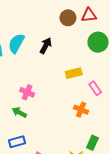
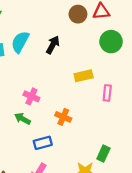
pink rectangle: (95, 88) -> (107, 93), turned 40
orange cross: (81, 110) -> (63, 117), moved
blue rectangle: (17, 142) -> (43, 143), moved

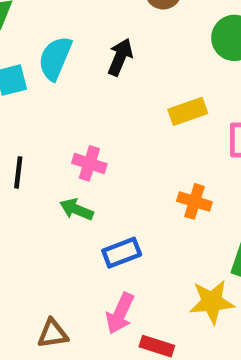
orange cross: (63, 117) -> (194, 201), moved

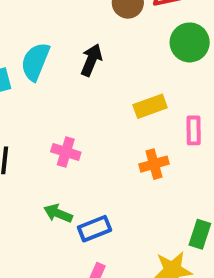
orange cross: (194, 201) -> (154, 164), moved, turned -32
green arrow: (77, 209) -> (58, 213), moved

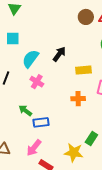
black arrow: (91, 60) -> (59, 54), moved
cyan semicircle: (35, 62) -> (30, 59), moved

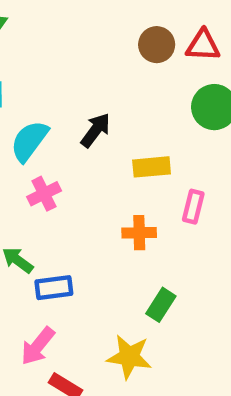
pink cross: (37, 82) -> (44, 194), turned 32
green rectangle: (91, 138) -> (161, 305), moved

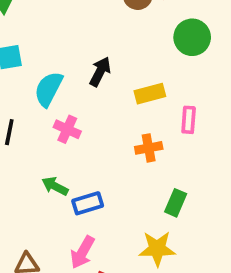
pink cross: (44, 194) -> (67, 129), turned -30

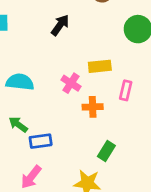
black arrow: (100, 72) -> (60, 25), moved
cyan semicircle: (48, 89) -> (20, 82), moved, turned 60
pink cross: (67, 129) -> (71, 83), moved

